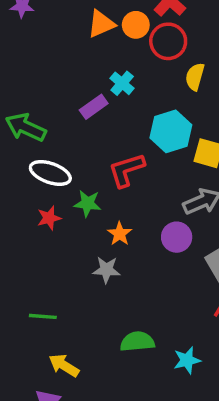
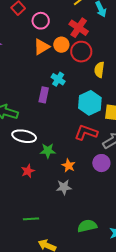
purple rectangle: (94, 107) -> (44, 95), turned -35
red L-shape: (127, 170) -> (86, 132), moved, turned 45
red star: (49, 218) -> (28, 171), moved

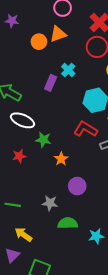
orange circle: (61, 45) -> (39, 42), moved
purple circle: (101, 163) -> (77, 186), moved
gray star: (64, 187) -> (50, 203), moved

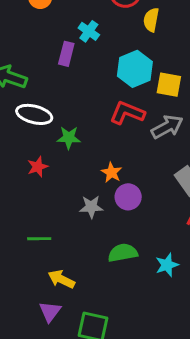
orange star: (61, 159) -> (112, 172), moved
gray star: (50, 203) -> (91, 207), moved

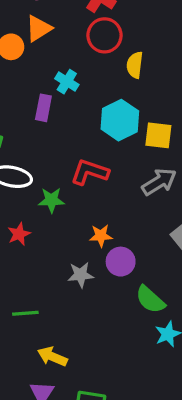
red L-shape: (127, 113) -> (90, 172), moved
orange star: (112, 172) -> (101, 236), turned -30
green semicircle: (123, 253) -> (150, 300), moved, turned -124

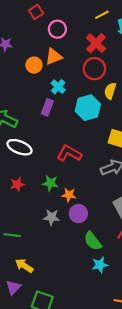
cyan cross: (67, 82) -> (58, 87), moved
cyan hexagon: (120, 120) -> (88, 108), moved
green star: (51, 200) -> (50, 183), moved

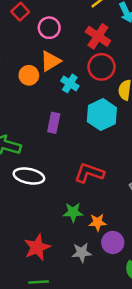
cyan cross: (58, 87) -> (70, 83), moved
red star: (17, 184) -> (37, 247), moved, size x1.5

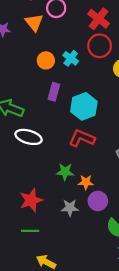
orange triangle: (50, 61) -> (34, 22), moved, turned -42
orange circle: (29, 75) -> (46, 60), moved
cyan hexagon: (102, 115) -> (84, 106), moved

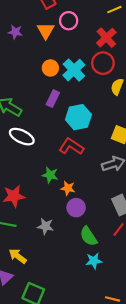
cyan cross: (71, 58) -> (74, 70), size x1.5
gray star: (70, 208) -> (45, 226), moved

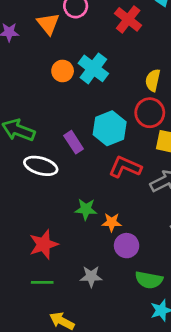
red circle: (103, 63) -> (150, 113), moved
purple rectangle: (53, 99) -> (74, 142), moved, turned -49
red L-shape: (71, 146) -> (125, 167), moved
green semicircle: (88, 236) -> (149, 280), turned -36

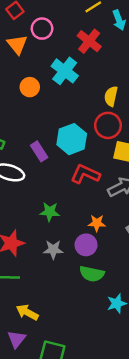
cyan cross: (93, 68) -> (65, 71), moved
orange star: (112, 222) -> (97, 223), moved
gray star: (91, 276) -> (53, 250), moved
green semicircle: (149, 280) -> (92, 274), moved

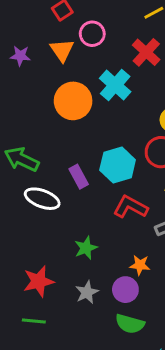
orange circle: (30, 87) -> (73, 101), size x1.6
green star: (50, 212) -> (86, 248), turned -30
gray star: (53, 250) -> (87, 292), turned -30

